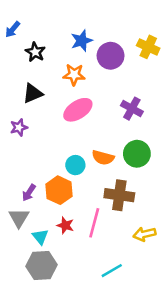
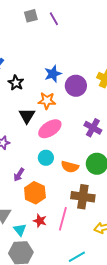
black triangle: (33, 93) -> (27, 116), moved, turned -36
cyan circle: (75, 165) -> (46, 158), moved
purple arrow: (29, 193) -> (19, 175), moved

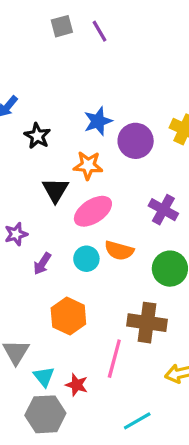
orange semicircle: (70, 167) -> (119, 251), moved
purple arrow: (19, 175) -> (42, 264), moved
red star: (40, 221) -> (77, 385), moved

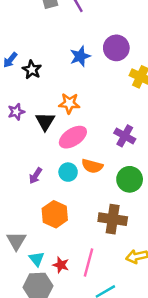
blue star: (98, 121) -> (80, 56), moved
black star: (37, 136) -> (32, 70), moved
purple circle: (136, 141) -> (116, 48), moved
purple star: (16, 234) -> (16, 112), moved
pink line: (114, 359) -> (89, 262), moved

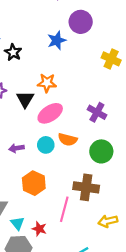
purple circle: (116, 48) -> (81, 22), moved
purple arrow: (36, 176) -> (16, 148), turned 48
pink line: (89, 262) -> (64, 209), moved

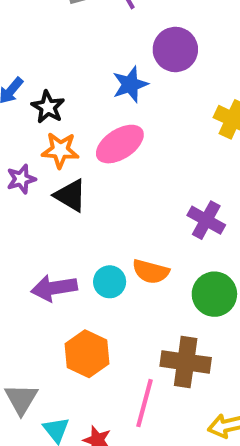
orange star: (47, 83) -> (60, 150), moved
black triangle: (25, 99) -> (71, 195), turned -30
pink ellipse: (50, 113) -> (120, 144), moved
purple arrow: (16, 148) -> (54, 288), size x1.5

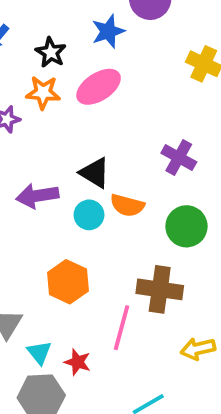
black star: (48, 107) -> (51, 52), moved
black triangle: (71, 195) -> (95, 173), moved
purple arrow: (54, 288) -> (37, 196), moved

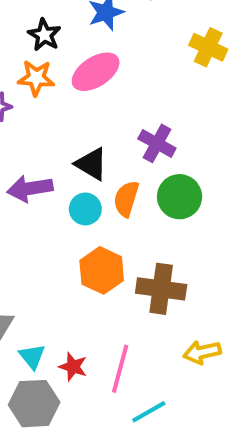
purple cross: (179, 158) -> (157, 143), moved
orange semicircle: (127, 205) -> (126, 199), turned 92
green circle: (186, 226) -> (180, 197), moved
orange hexagon: (68, 282) -> (102, 270), moved
pink line: (121, 328) -> (120, 369), moved

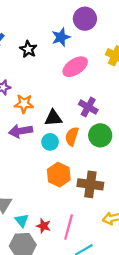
pink ellipse: (96, 72) -> (75, 67), moved
orange star: (36, 78) -> (24, 104), moved
black triangle: (91, 164) -> (53, 118), turned -36

